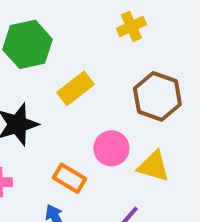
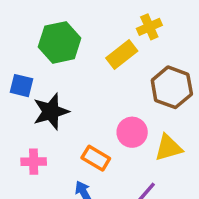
yellow rectangle: (75, 88) -> (122, 55), moved
yellow triangle: (153, 166) -> (168, 148), turned -32

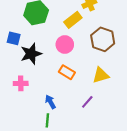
pink circle: (132, 132) -> (65, 45), moved
orange rectangle: (96, 158) -> (67, 72), moved

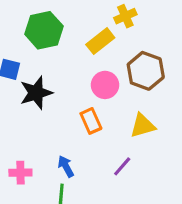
pink circle: (65, 45) -> (105, 85), moved
orange rectangle: (67, 72) -> (91, 121), turned 35
pink cross: (21, 83) -> (20, 173), moved

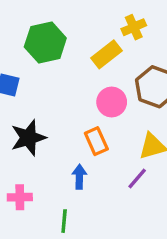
black star: (36, 93) -> (28, 138), moved
blue arrow: (66, 166) -> (79, 177), moved, turned 30
purple line: (122, 166) -> (137, 179), moved

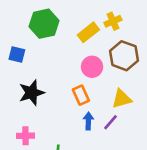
yellow cross: (134, 27) -> (113, 21), moved
blue arrow: (79, 177) -> (88, 121), moved

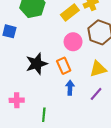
black star: (32, 93) -> (37, 64), moved
purple line: (111, 122) -> (96, 94), moved

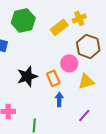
pink circle: (73, 42) -> (69, 63), moved
purple line: (96, 94) -> (84, 115), moved

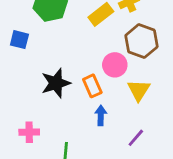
yellow triangle: (86, 81) -> (139, 90), turned -42

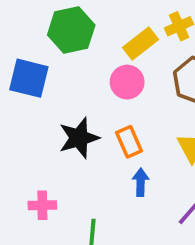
blue square: (19, 40) -> (29, 78), size x1.5
pink circle: (115, 65) -> (127, 82), moved

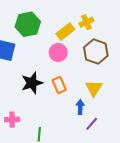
blue arrow: (141, 182) -> (80, 107), moved

